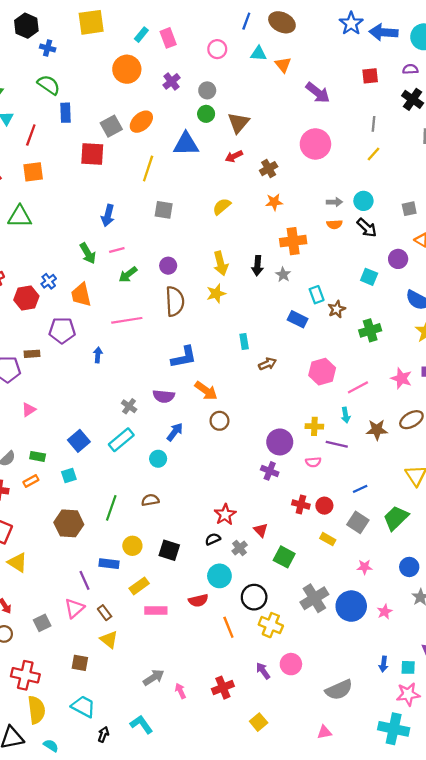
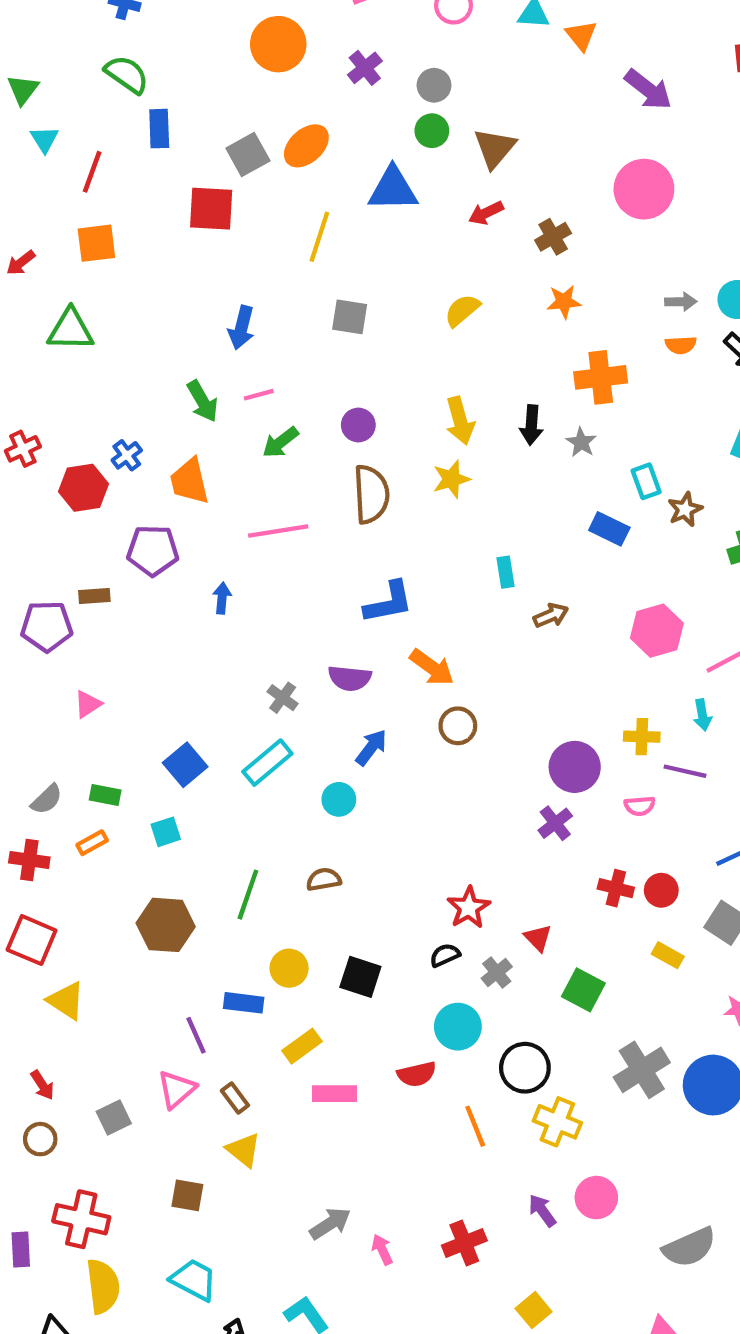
purple cross: (270, 471) -> (555, 823), turned 30

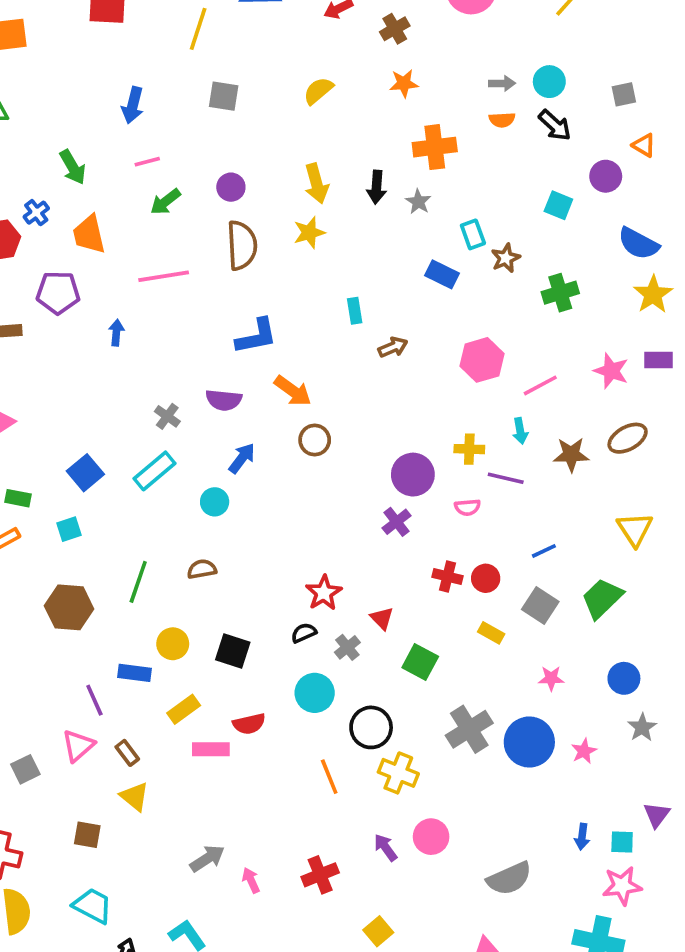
green arrow: (202, 401) -> (73, 167), moved
red semicircle: (417, 1074) -> (249, 724), moved

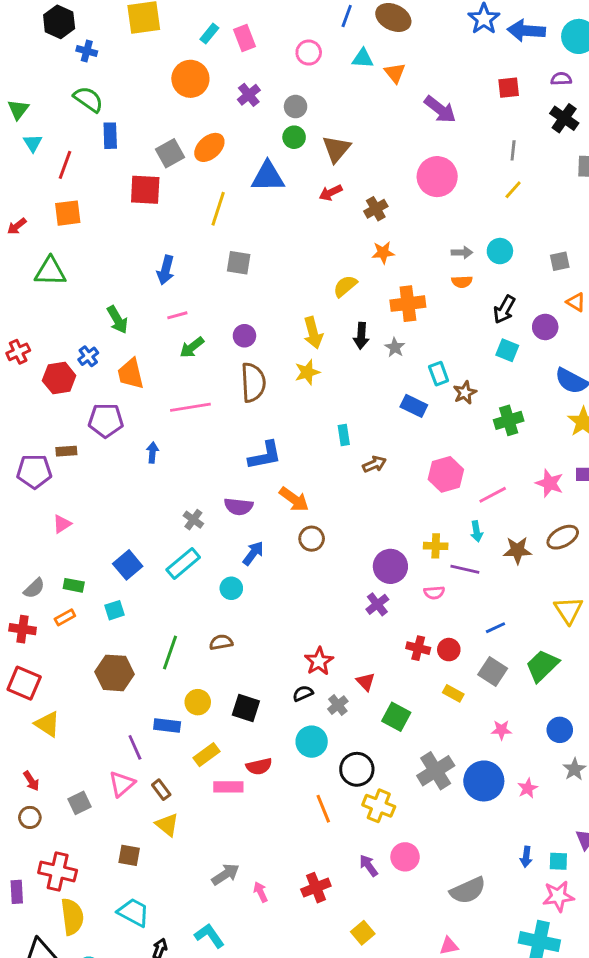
yellow semicircle: (318, 91) -> (345, 286), moved
black arrow: (555, 125) -> (504, 309), moved, turned 76

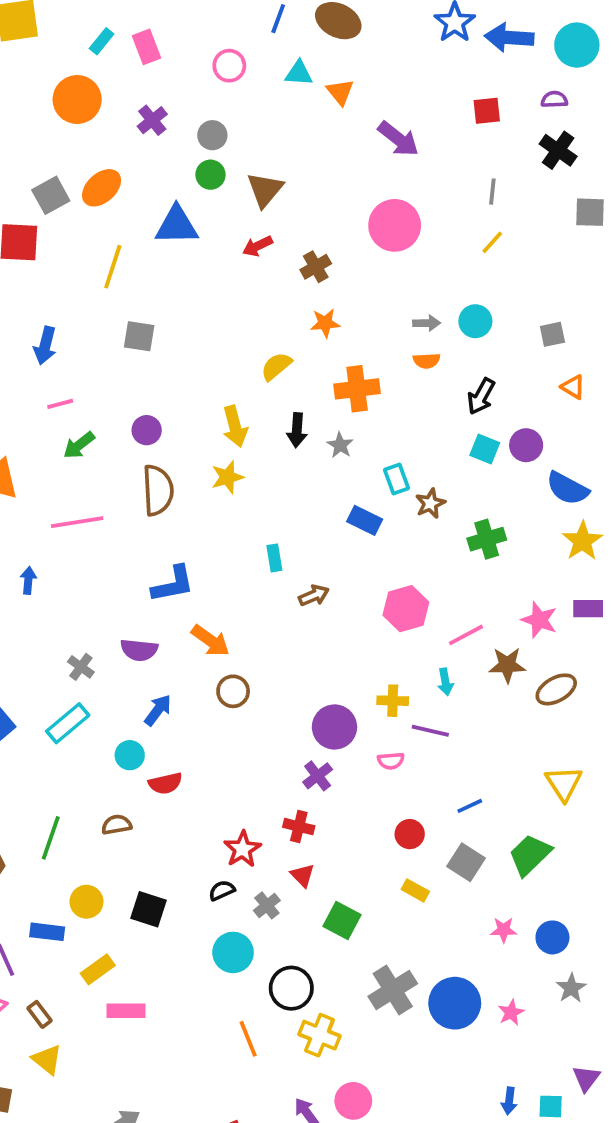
purple circle: (545, 327) -> (526, 445), moved
brown star: (517, 550) -> (507, 665), moved
red cross: (418, 648) -> (299, 827), moved
pink star: (501, 730) -> (504, 930), moved
red semicircle: (259, 766) -> (165, 783), moved

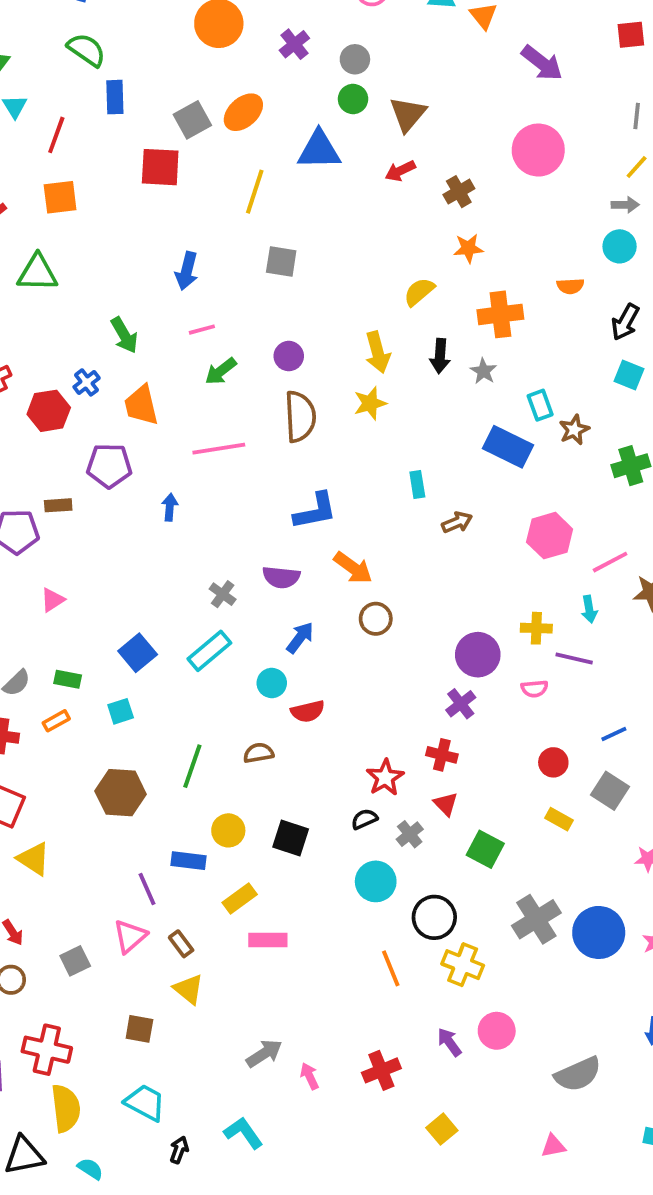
gray arrow: (427, 323) -> (625, 205), moved
blue rectangle: (365, 520) -> (508, 447), size x1.4

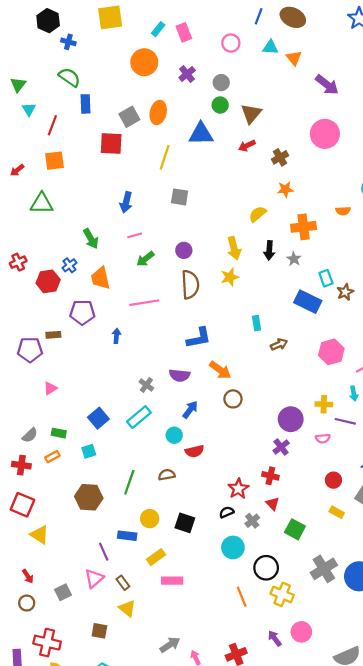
orange ellipse: (243, 112) -> (158, 112), turned -35

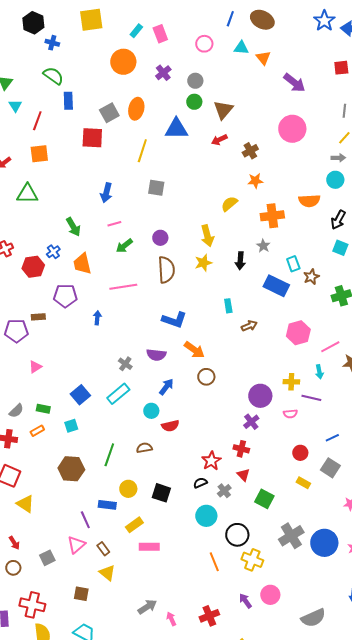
orange semicircle: (343, 211) -> (309, 201), size x1.5
black arrow: (269, 250) -> (240, 261), moved
blue L-shape: (199, 338) -> (174, 320), turned 30

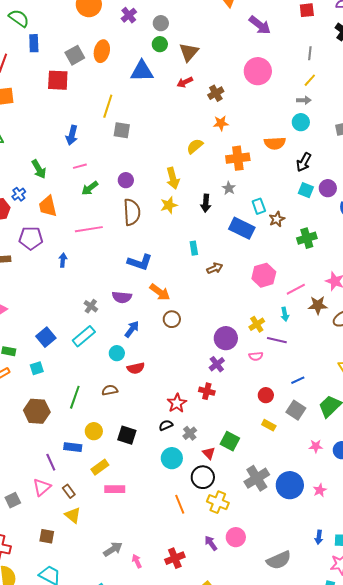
yellow line: (142, 151) -> (108, 106), moved
yellow cross: (291, 382) -> (257, 324), turned -35
red triangle: (243, 475) -> (209, 453), moved

